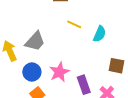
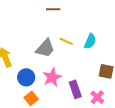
yellow line: (74, 24) -> (66, 41), moved
gray trapezoid: (35, 41) -> (45, 48), moved

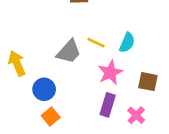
pink star: (52, 77) -> (110, 72), moved
purple rectangle: (75, 89) -> (108, 105), turned 36

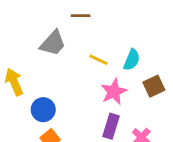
gray trapezoid: (69, 52) -> (53, 43), moved
brown square: (148, 82) -> (154, 86), moved, turned -36

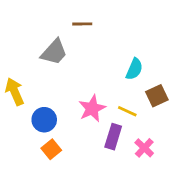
yellow line: (99, 60) -> (127, 111), moved
pink star: (114, 92) -> (92, 108), moved

